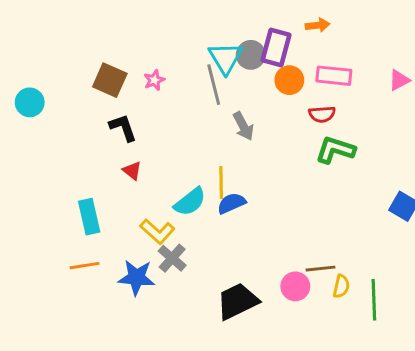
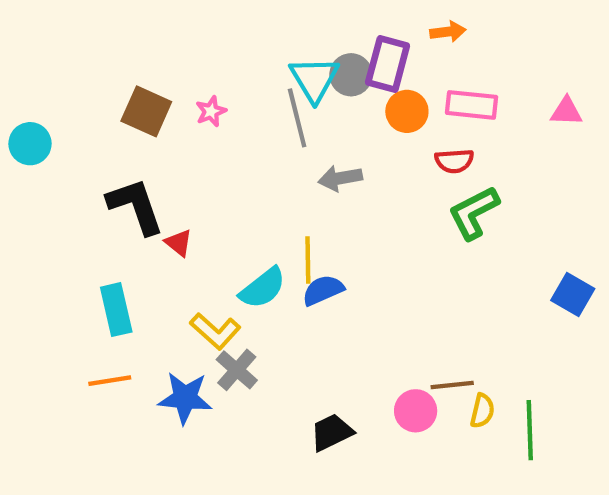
pink triangle: (399, 80) -> (566, 111), turned 30
gray arrow: (243, 126) -> (340, 178), turned 108
black L-shape: (123, 128) -> (136, 206), moved, size x1.4
green L-shape: (335, 150) -> (474, 213), turned -45
black trapezoid: (237, 301) -> (332, 432), size x0.7

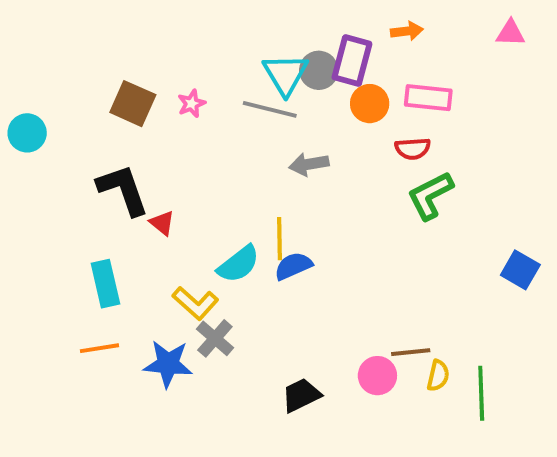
pink triangle: (566, 111) -> (511, 33), moved
gray line: (297, 118) -> (270, 109), turned -62

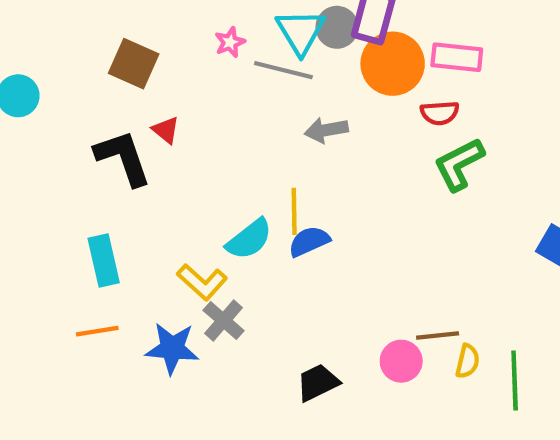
pink star: (192, 104) -> (230, 42), moved
orange circle: (370, 104) -> (393, 64), size x1.5
red triangle: (162, 223) -> (166, 130), moved

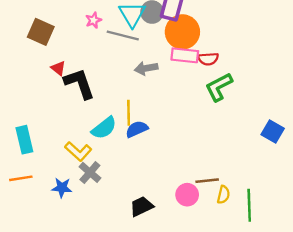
pink rectangle: (457, 57) -> (185, 55), moved
black L-shape: (123, 158) -> (79, 83), moved
blue star: (172, 348) -> (62, 188), size x0.7

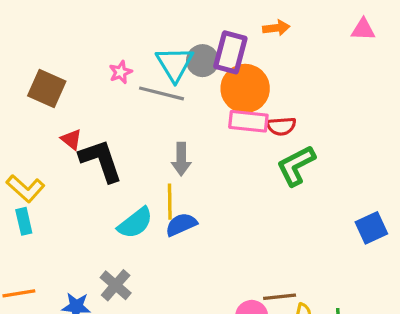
gray arrow: (146, 68) -> (181, 159), moved, turned -80
blue square: (273, 131) -> (371, 228), turned 35
cyan rectangle: (24, 140) -> (24, 221), moved, size x0.7
yellow L-shape: (78, 151) -> (25, 188), moved

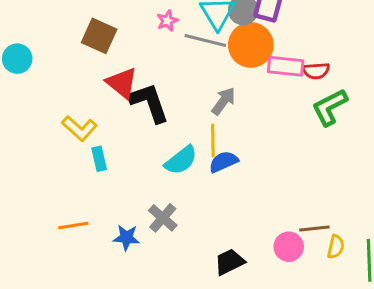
orange circle: (245, 88) -> (251, 45), moved
red triangle: (71, 139) -> (122, 83), size x1.6
gray arrow: (181, 159) -> (223, 101), turned -144
cyan rectangle: (24, 221) -> (99, 159), moved

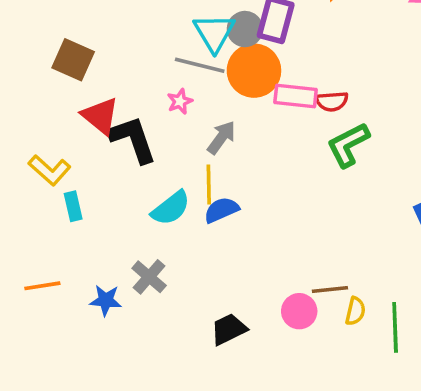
pink star: (167, 21) -> (180, 101), moved

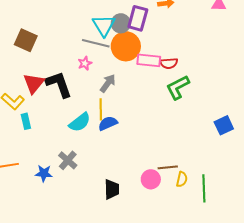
red triangle: (100, 116) -> (34, 83), moved, turned 30
black trapezoid: (229, 329) -> (112, 189), turned 115

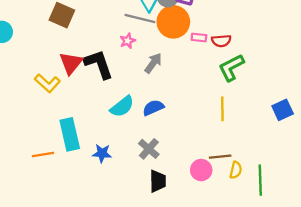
pink rectangle: (149, 60) -> (199, 37), size x0.6
yellow line: (101, 109) -> (222, 109), moved
cyan rectangle: (26, 121) -> (70, 134), moved, size x1.8
gray cross: (68, 160) -> (149, 149), moved
blue star: (44, 173) -> (102, 153), moved

